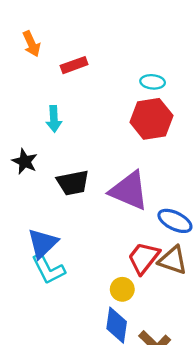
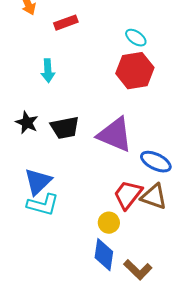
cyan ellipse: (153, 82) -> (136, 38), turned 30
black star: (25, 161) -> (27, 123), moved
cyan L-shape: (48, 269) -> (43, 205), turned -48

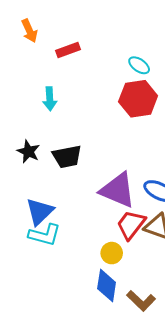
purple triangle: (115, 135) -> (118, 190), moved

